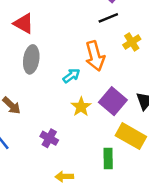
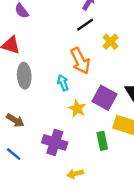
cyan arrow: (71, 76) -> (63, 83), turned -63
purple cross: (49, 138) -> (55, 142), size x1.5
green rectangle: (108, 159) -> (102, 141), moved

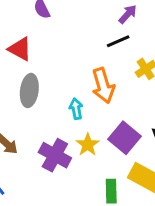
purple cross: (55, 142) -> (55, 155), moved

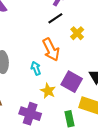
purple cross: (55, 155) -> (30, 114), moved

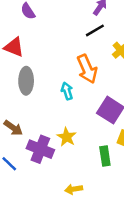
yellow star: (48, 91) -> (67, 137), moved
purple cross: (30, 114) -> (40, 149), moved

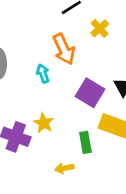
yellow arrow: (74, 189) -> (64, 168), moved

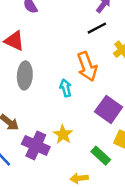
green rectangle: (85, 142) -> (101, 156), turned -42

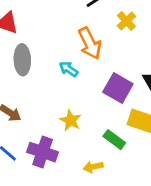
cyan arrow: (66, 88) -> (69, 69), turned -36
purple cross: (36, 145) -> (43, 152), moved

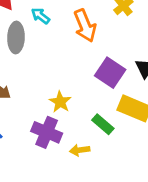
cyan arrow: (69, 69) -> (40, 16), moved
purple cross: (43, 152) -> (47, 132), moved

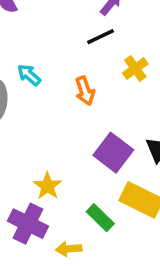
orange arrow: (85, 26) -> (85, 91), size x0.7

